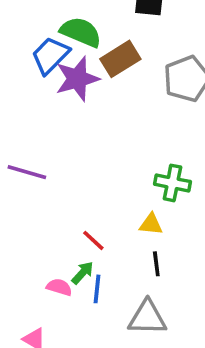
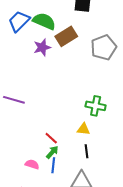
blue trapezoid: (50, 55) -> (19, 21), moved
purple star: (77, 79) -> (42, 47), size x0.7
green arrow: (83, 273) -> (52, 152), moved

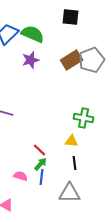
brown rectangle: (66, 36) -> (72, 60), moved

